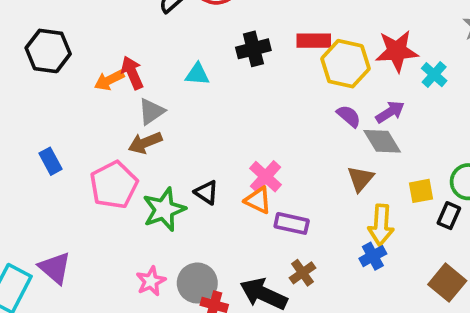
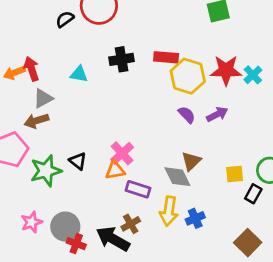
cyan cross: (434, 75) -> (253, 75), moved
gray diamond: (382, 141) -> (177, 177), moved
orange triangle: (258, 200) -> (115, 170), turned -40
yellow arrow: (381, 225) -> (169, 211), moved
brown cross: (303, 273) -> (131, 224), moved

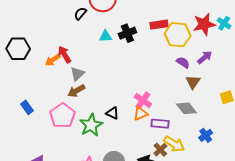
cyan triangle: (79, 74) -> (106, 36), moved
brown triangle: (191, 161) -> (193, 82), moved
yellow arrow: (169, 211) -> (174, 144), moved, turned -55

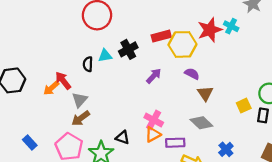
black semicircle: (80, 14) -> (88, 64), moved, turned -32
purple arrow: (205, 57) -> (154, 76), moved

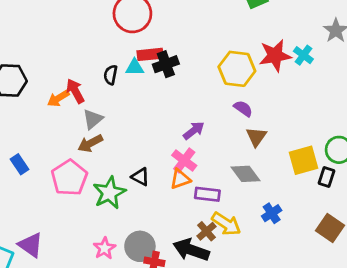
red rectangle: (161, 36) -> (150, 54), moved
purple arrow: (154, 76) -> (194, 131), moved
yellow square: (244, 106) -> (304, 160), size x1.5

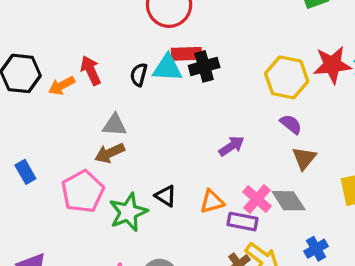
cyan triangle: (135, 67) -> (167, 68), size x1.4
red arrow: (75, 91) -> (91, 70), moved
orange arrow: (58, 98) -> (62, 86), moved
gray triangle: (93, 119) -> (114, 125), turned 40
pink cross: (184, 160) -> (257, 199), moved

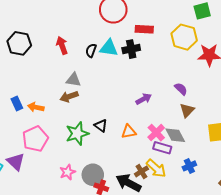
red rectangle: (186, 54) -> (144, 29), moved
yellow hexagon: (287, 77) -> (184, 37), moved
orange arrow: (62, 86) -> (36, 107), moved, turned 35
pink pentagon: (83, 192) -> (35, 139), moved
purple rectangle: (243, 222) -> (162, 148), moved

